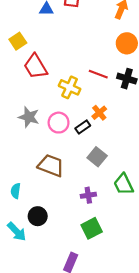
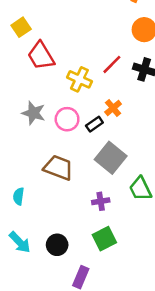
red line: (98, 74) -> (112, 64), turned -66
gray square: (97, 157) -> (111, 158), size x1.4
black circle: (38, 216) -> (57, 245), moved

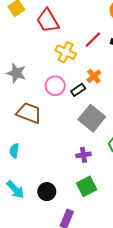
red trapezoid: (41, 56) -> (48, 21), moved
gray star: (33, 113) -> (16, 73), moved
brown trapezoid: (58, 168) -> (29, 113), moved

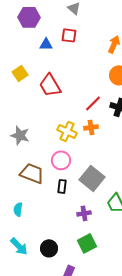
yellow cross: (66, 52) -> (67, 131), moved
orange cross: (94, 76) -> (91, 127), moved, turned 32
pink circle: (55, 86) -> (61, 160), moved
black rectangle: (78, 90) -> (62, 186), moved, turned -48

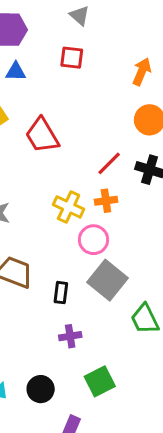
blue triangle: (46, 44) -> (16, 72), moved
pink circle: (61, 160) -> (93, 240), moved
purple cross: (84, 213) -> (70, 336), moved

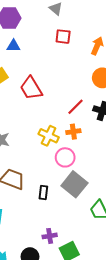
red square: (72, 58) -> (63, 37), moved
purple cross: (70, 336) -> (50, 236), moved

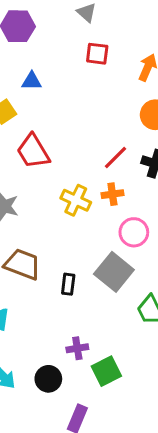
blue triangle: (13, 46) -> (32, 81), moved
red trapezoid: (31, 88) -> (33, 151), moved
pink circle: (65, 157) -> (134, 232), moved

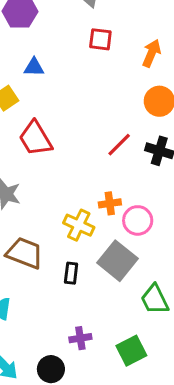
orange cross: (112, 194) -> (110, 203), moved
yellow cross: (76, 200) -> (79, 225), moved
green square: (106, 371) -> (131, 351), moved

